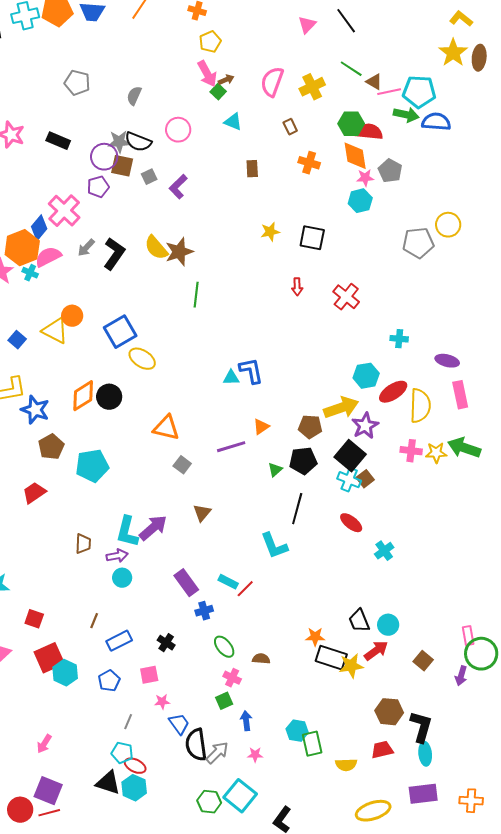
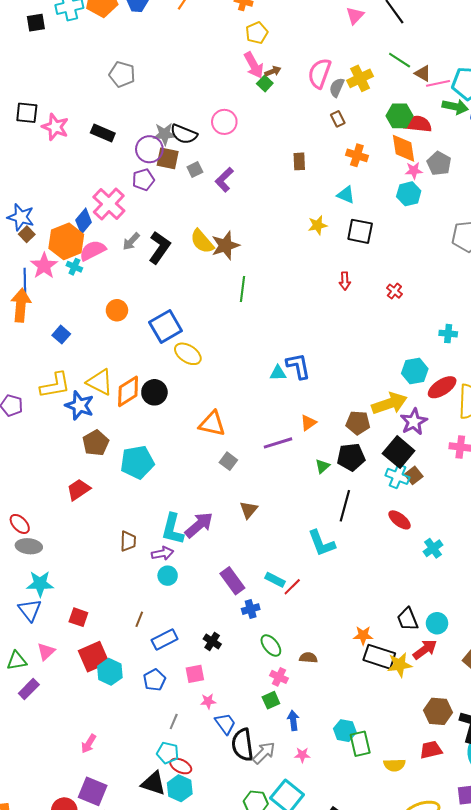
gray semicircle: (134, 96) -> (337, 87), moved
cyan triangle: (233, 122) -> (346, 195), moved
red cross: (346, 297) -> (394, 291), size x0.6
yellow triangle: (55, 331) -> (100, 382), moved

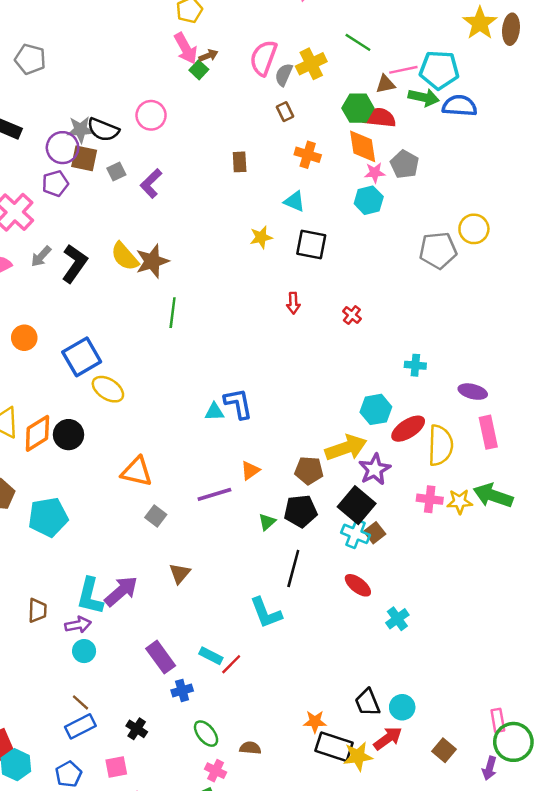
brown triangle: (423, 73) -> (385, 84), moved, turned -42
brown line: (139, 619) -> (80, 702), moved, turned -70

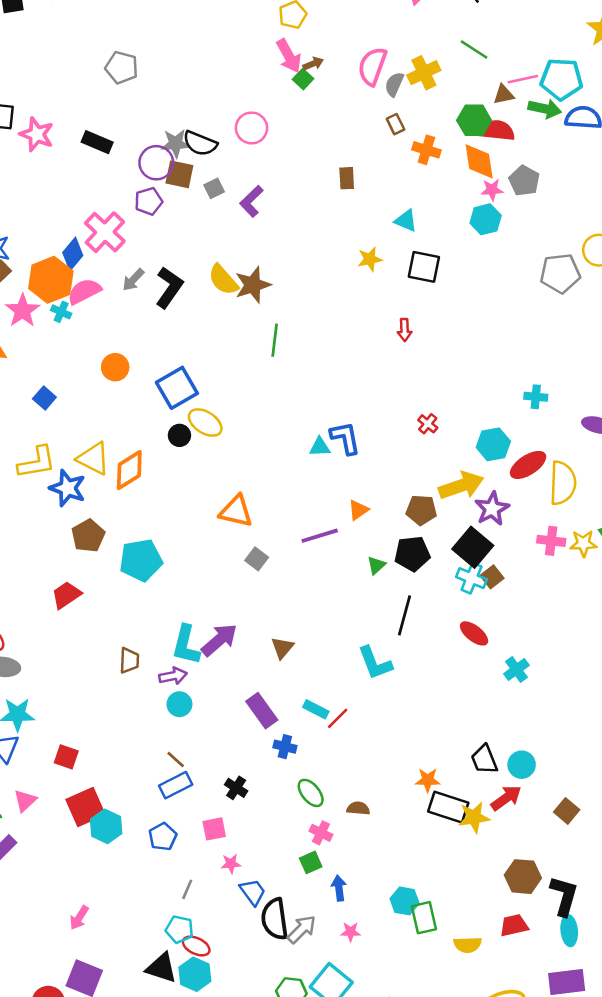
orange cross: (308, 155) -> (426, 150), moved
red cross: (352, 315) -> (428, 424), moved
black circle: (68, 435) -> (179, 435), moved, size x0.7
brown triangle: (180, 573) -> (282, 648), moved
blue cross: (182, 691) -> (285, 747), turned 30

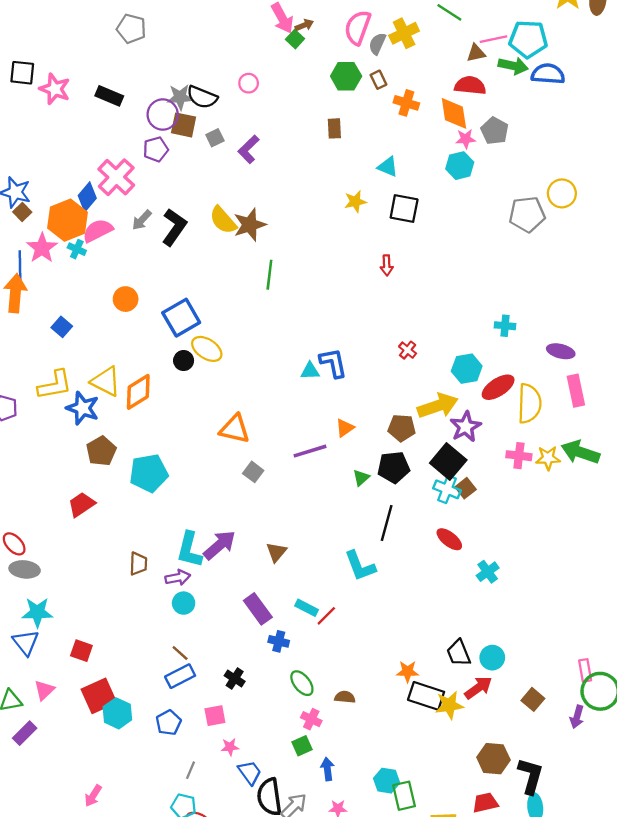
green hexagon: (474, 120) -> (346, 76), moved
pink circle: (251, 128) -> (249, 83), size x0.7

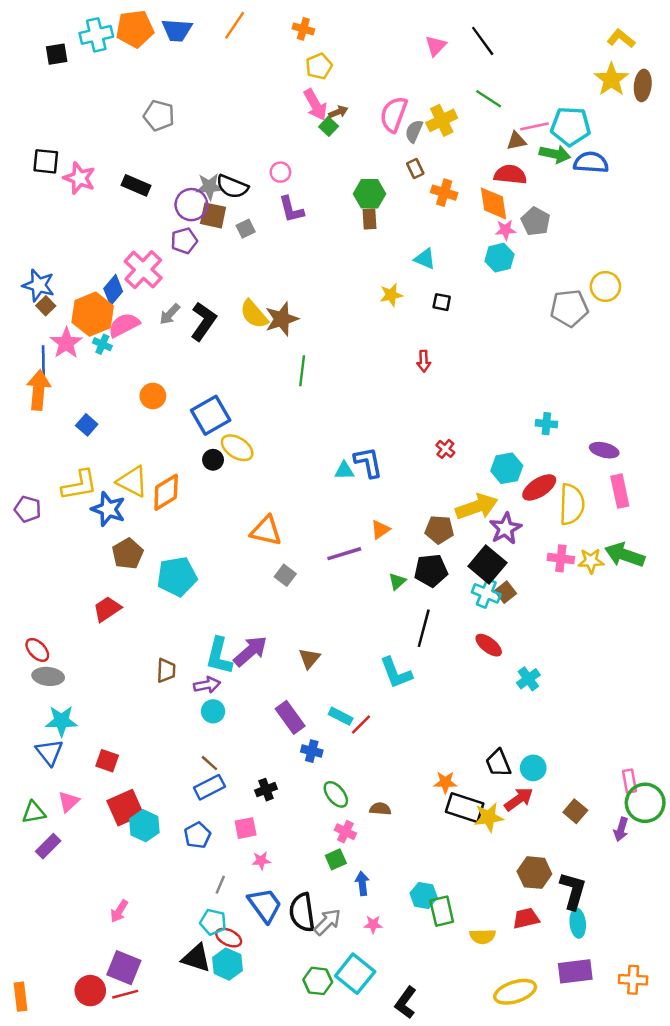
green hexagon: (346, 76) -> (370, 194), moved
purple L-shape: (249, 149) -> (291, 209), moved, turned -60
black square: (404, 208) -> (442, 302), size x0.6
black cross: (235, 679) -> (266, 790), turned 36
blue trapezoid: (250, 773) -> (265, 905), moved, size x1.4

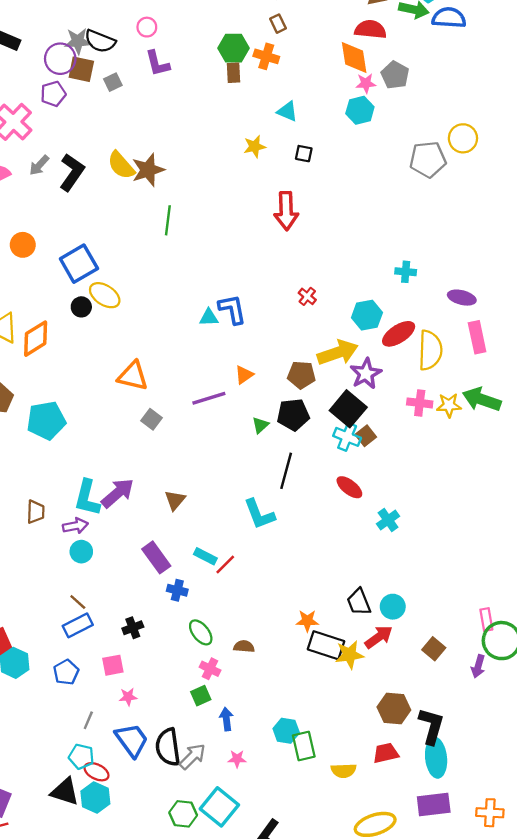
orange cross: (444, 193) -> (266, 56), moved
red arrow: (424, 361) -> (286, 211), size x1.8
cyan ellipse: (578, 923) -> (436, 758), size x1.4

